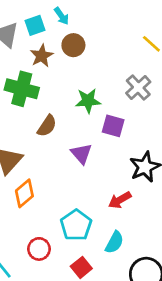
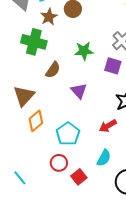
purple square: (113, 126) -> (113, 66), moved
cyan pentagon: (76, 225) -> (68, 134), moved
red circle: (39, 249) -> (59, 163), moved

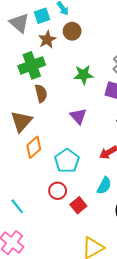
green cross: (34, 42) -> (32, 65), turned -35
brown semicircle: (53, 70) -> (41, 93), moved, turned -48

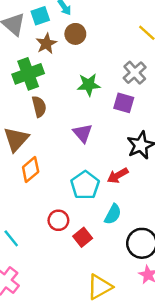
cyan pentagon: (67, 161) -> (85, 185), moved

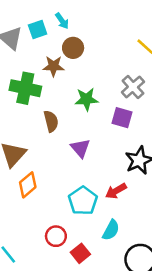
brown star: (46, 44) -> (53, 66), moved, turned 30
green cross: (28, 74) -> (25, 88), turned 32
brown semicircle: (39, 107) -> (51, 121), moved

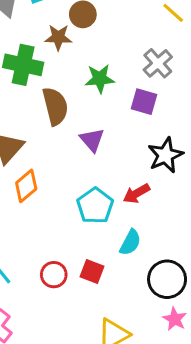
brown semicircle: (51, 121) -> (55, 106), size x1.4
red circle: (56, 236) -> (54, 275), moved
red square: (80, 253) -> (92, 272), turned -30

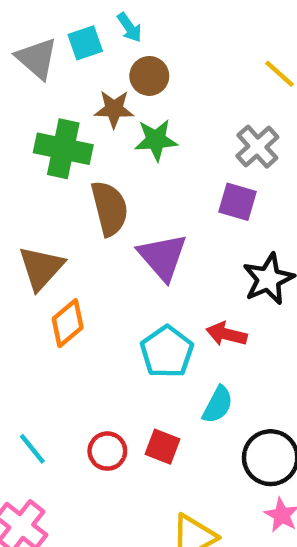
green star: (100, 79) -> (156, 140), moved
purple triangle: (92, 140) -> (163, 257), size x1.4
red arrow: (136, 193) -> (226, 334), turned 44

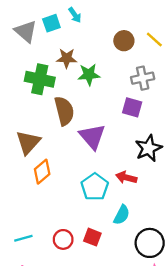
brown circle: (149, 76) -> (124, 41), moved
gray cross: (257, 147) -> (143, 78), turned 30
cyan line: (32, 449) -> (23, 238), turned -66

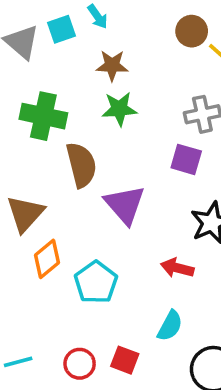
brown circle: (124, 41) -> (192, 31), moved
brown star: (67, 58) -> (112, 65), moved
cyan pentagon: (95, 187) -> (96, 282), moved

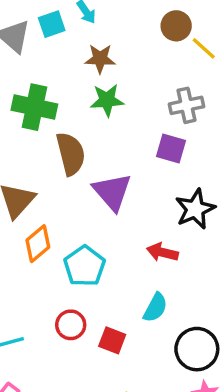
red circle: (80, 364) -> (71, 325), moved

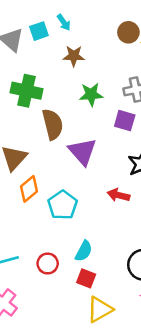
green star: (107, 100) -> (91, 94), moved
cyan semicircle: (155, 308) -> (84, 251), moved
red circle: (71, 325) -> (48, 263), moved
red square: (112, 340) -> (86, 278), moved

